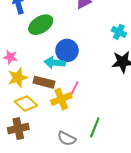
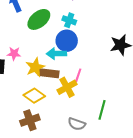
cyan cross: (119, 32) -> (69, 20), moved
yellow star: (18, 78) -> (35, 67), moved

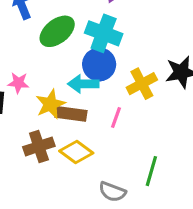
cyan cross: (69, 20) -> (104, 33), size x1.6
yellow cross: (67, 87) -> (142, 84), moved
yellow diamond: (34, 96) -> (76, 152), moved
brown cross: (30, 120) -> (39, 146), moved

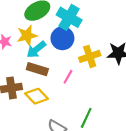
cyan arrow: (83, 84) -> (36, 49), moved, turned -48
yellow star: (50, 104) -> (27, 35), moved

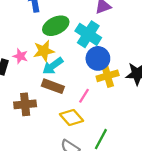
blue circle: (62, 38) -> (98, 58), moved
yellow diamond: (37, 96) -> (72, 117), moved

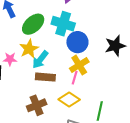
yellow cross: (108, 76) -> (79, 65), moved
brown cross: (25, 104) -> (37, 105), moved

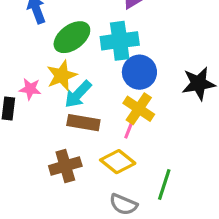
cyan cross: (63, 24) -> (120, 41), turned -30
yellow cross: (79, 65) -> (139, 109), turned -30

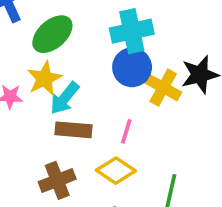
cyan cross: (120, 41) -> (132, 31), moved
yellow cross: (139, 109) -> (163, 88), moved

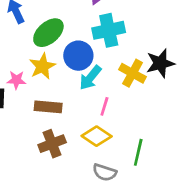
blue circle: (132, 67) -> (78, 56), moved
cyan arrow: (65, 98) -> (90, 78), moved
brown rectangle: (73, 130) -> (48, 107), moved

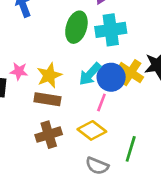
green ellipse: (48, 33) -> (76, 27), moved, turned -36
blue circle: (78, 56) -> (111, 77), moved
yellow star: (42, 66) -> (49, 75), moved

